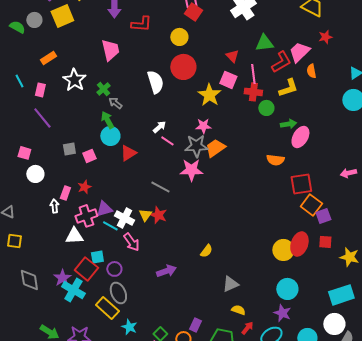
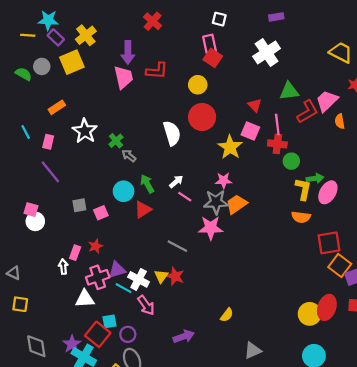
pink trapezoid: (110, 50) -> (124, 77), moved
yellow L-shape: (288, 88) -> (303, 189), moved, turned -60
green arrow: (107, 120) -> (147, 184), moved
white circle: (35, 174) -> (35, 221), moved

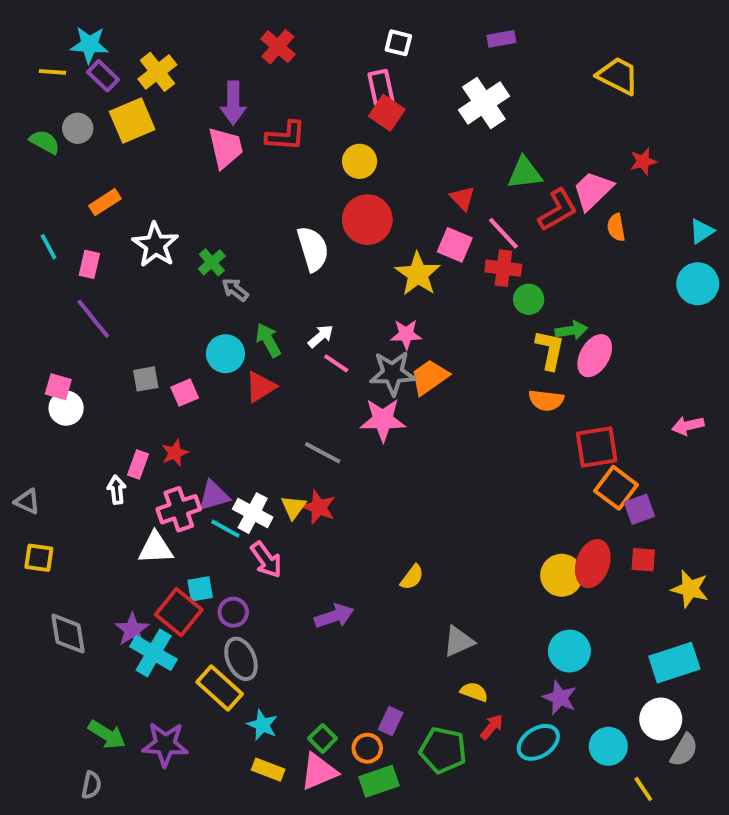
yellow trapezoid: (341, 52) -> (618, 76), moved
pink line: (277, 125) -> (503, 233), turned -36

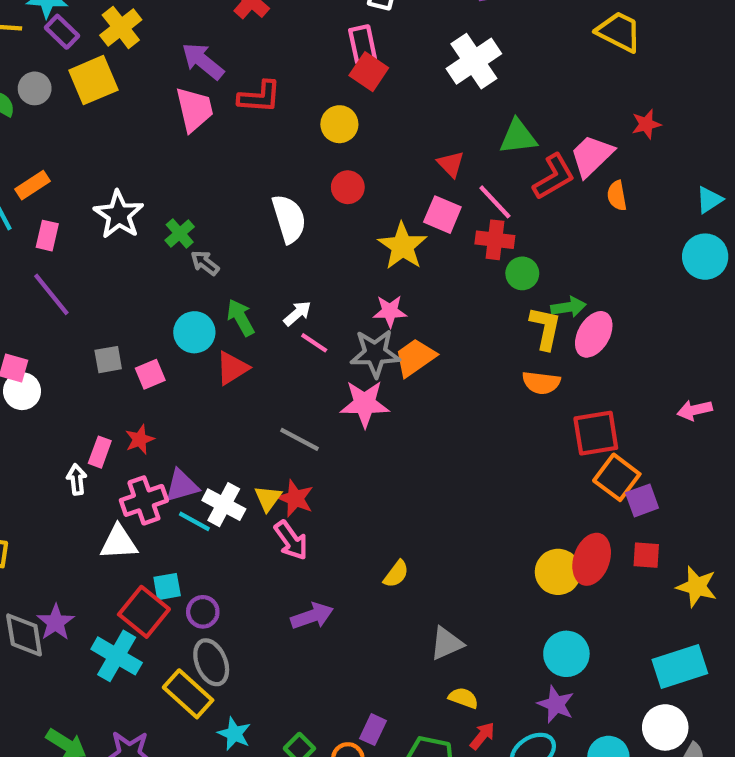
purple arrow: (233, 103) -> (203, 61), turned 129
orange rectangle: (105, 202) -> (33, 185), moved
red circle: (367, 220) -> (348, 187), size x0.6
pink arrow: (266, 560) -> (291, 540), moved
purple star: (132, 630) -> (56, 622), moved

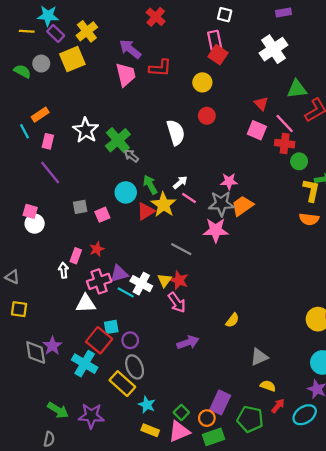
green cross: (180, 233) -> (118, 140), size x1.6
yellow star: (402, 246) -> (163, 205), moved
purple rectangle: (373, 730) -> (220, 402), size x1.5

